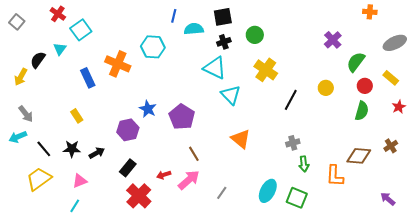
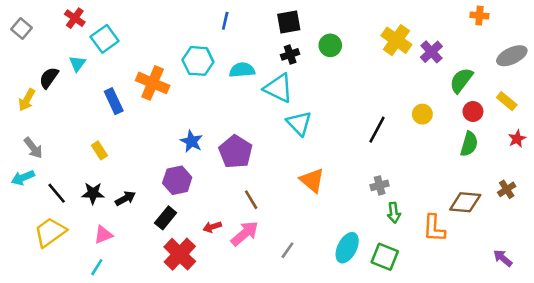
cyan semicircle: (194, 29) -> (242, 70), moved
yellow cross: (266, 70) -> (396, 40), moved
purple hexagon: (128, 130) -> (177, 180), moved

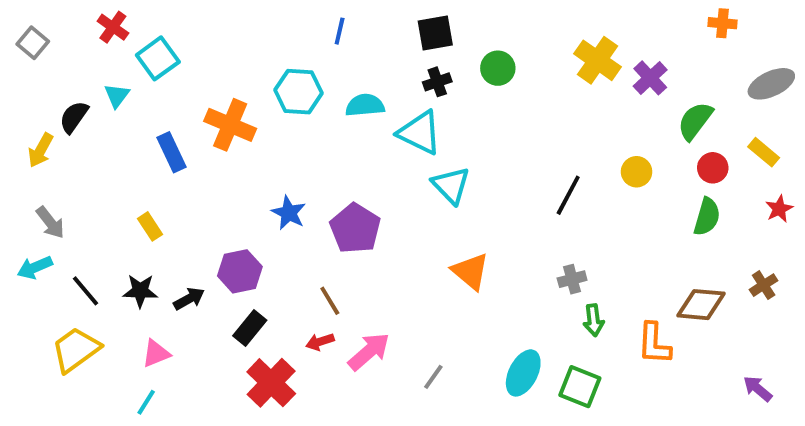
purple hexagon: (177, 180) -> (240, 271), moved
brown line: (251, 200) -> (330, 301), moved

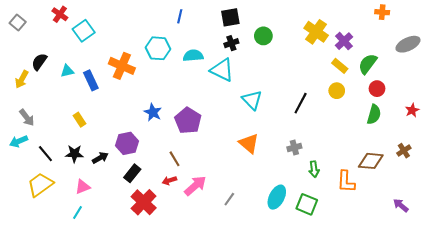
cyan triangle: (117, 96) -> (67, 71), moved, turned 40
yellow rectangle: (764, 152) -> (340, 66), moved
cyan triangle: (451, 185) -> (252, 100), moved
gray cross: (572, 279) -> (294, 147), moved

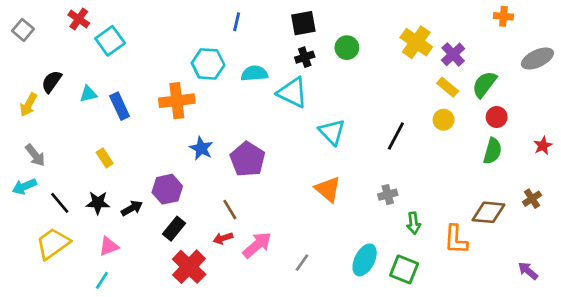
orange cross: (122, 66) -> (177, 101), moved, turned -30

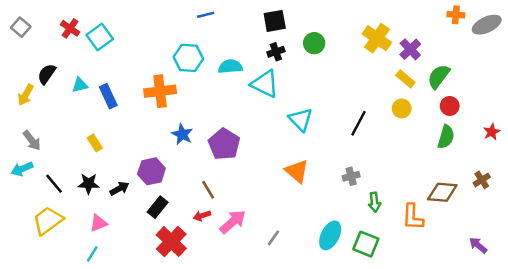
red cross: (79, 19) -> (70, 28), moved
blue line: (237, 22) -> (206, 15), moved, turned 63
gray ellipse: (537, 58) -> (487, 25), moved

